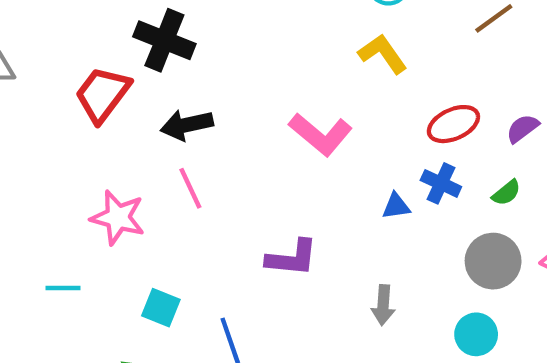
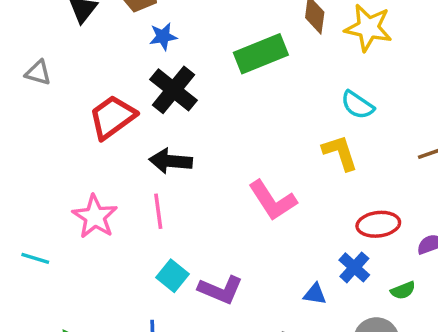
blue triangle: (396, 206) -> (315, 294), moved
cyan square: (161, 308) -> (172, 276), moved

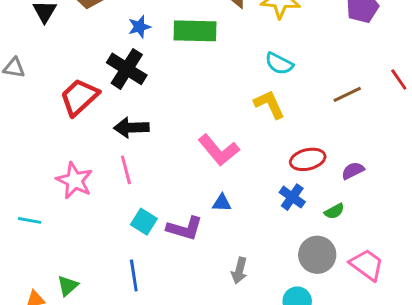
blue star: (163, 37) -> (139, 27), moved
green rectangle: (261, 54) -> (195, 31), turned 30
blue triangle: (315, 294) -> (222, 203), moved

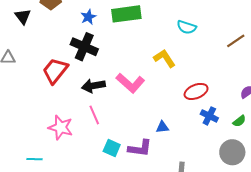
yellow L-shape: (269, 104) -> (164, 58), moved
pink L-shape: (219, 150) -> (130, 83), moved
red ellipse: (308, 159) -> (196, 91), moved

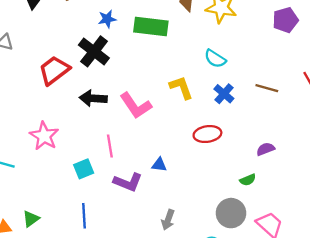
brown line: (236, 41) -> (267, 88), turned 36
pink line: (94, 115) -> (110, 146), moved
blue cross: (209, 116) -> (224, 94), moved
cyan square: (112, 148) -> (84, 169), moved, turned 30

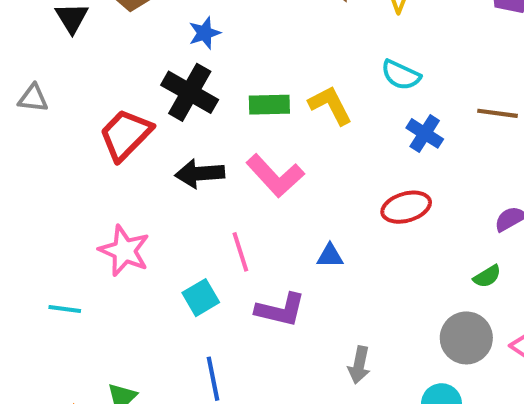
green rectangle: (151, 26) -> (269, 105), moved, size x0.7
yellow L-shape: (181, 88) -> (330, 105), moved
blue triangle: (159, 165) -> (330, 256), moved

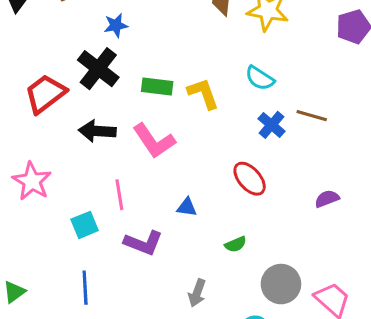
brown line: (497, 113) -> (312, 116), moved
red ellipse: (406, 207) -> (250, 179), turned 57
green semicircle: (487, 276) -> (236, 244), moved

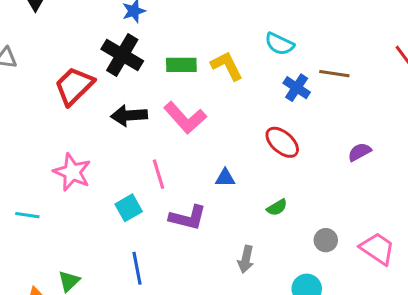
gray circle: (281, 284) -> (326, 240), size x0.6

